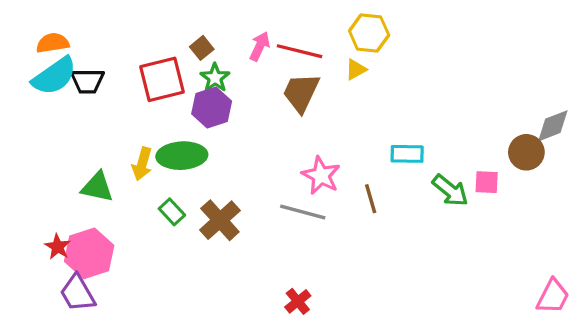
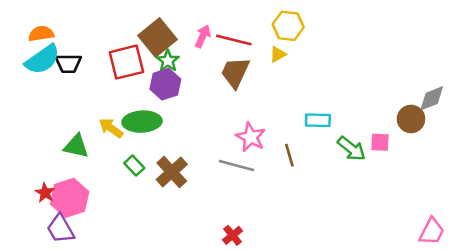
brown square: (202, 48) -> (158, 38), size x2.0
yellow arrow: (142, 164) -> (111, 128), turned 110

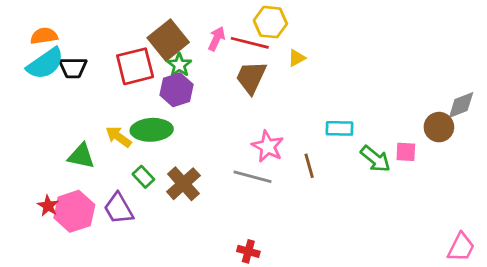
yellow hexagon: (288, 26) -> (270, 22), moved
purple trapezoid: (61, 229) -> (119, 209), moved
red cross: (233, 235) -> (248, 251), turned -36

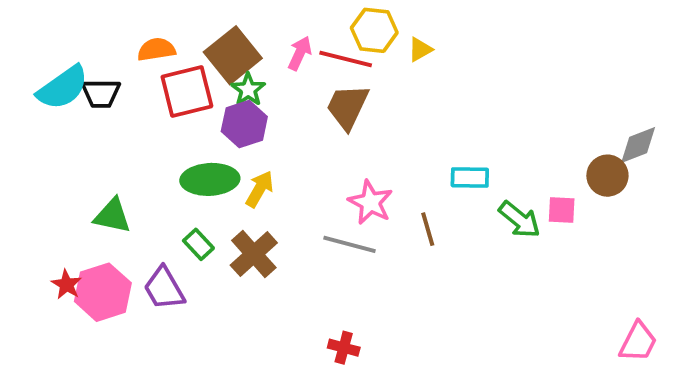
orange semicircle: (44, 36) -> (156, 49), moved
yellow triangle: (297, 58) -> (420, 49), moved
yellow arrow: (119, 137) -> (260, 189), moved, turned 84

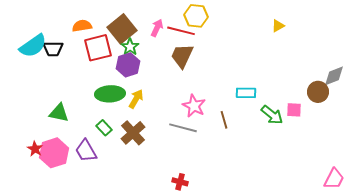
yellow triangle: (420, 49) -> (278, 26), moved

